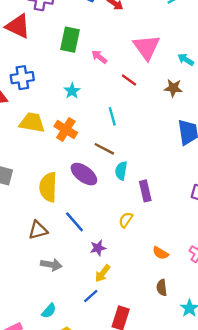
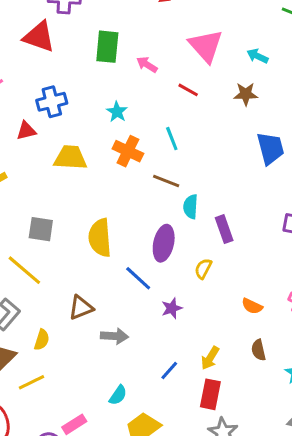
orange cross: (66, 130) -> (128, 151), moved
purple ellipse: (84, 174) -> (164, 243), moved, turned 72
brown triangle: (38, 230) -> (81, 308), moved
yellow arrow: (103, 273) -> (210, 358), moved

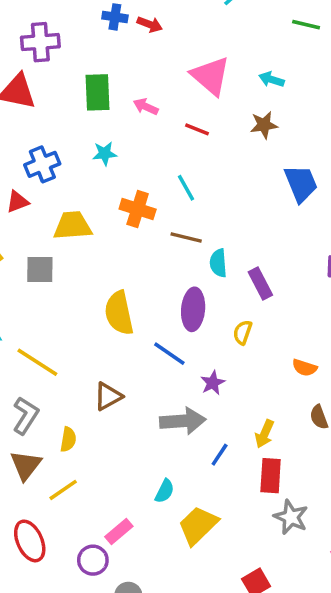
cyan star: (117, 112) -> (105, 153), moved, turned -30
gray square: (41, 229) -> (40, 270), moved
gray arrow: (114, 336) -> (183, 421), moved, size x1.4

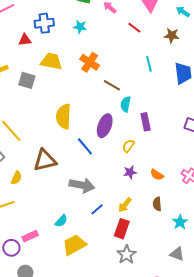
cyan line: (186, 188) -> (149, 64), moved
purple star: (213, 383) -> (130, 172), moved
brown triangle: (108, 396) -> (45, 160), size x1.4

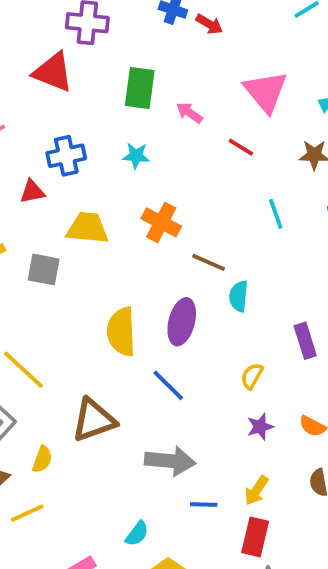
purple rectangle: (146, 122) -> (305, 341), moved
purple ellipse: (105, 126) -> (182, 322), moved
blue line: (97, 209) -> (204, 504), turned 48

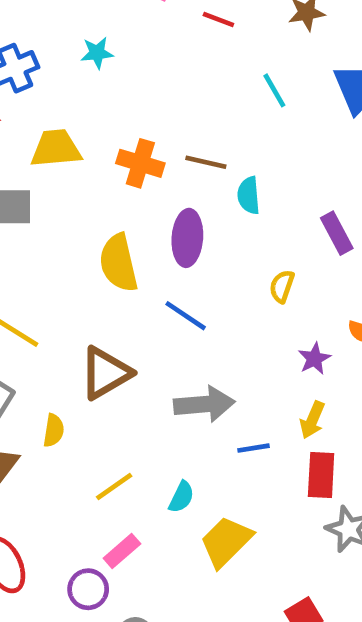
orange cross: (161, 222) -> (140, 163), moved
purple star: (260, 427) -> (314, 359), moved
yellow line: (27, 513) -> (114, 487), moved

